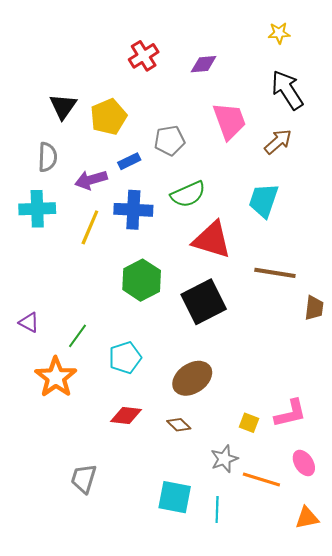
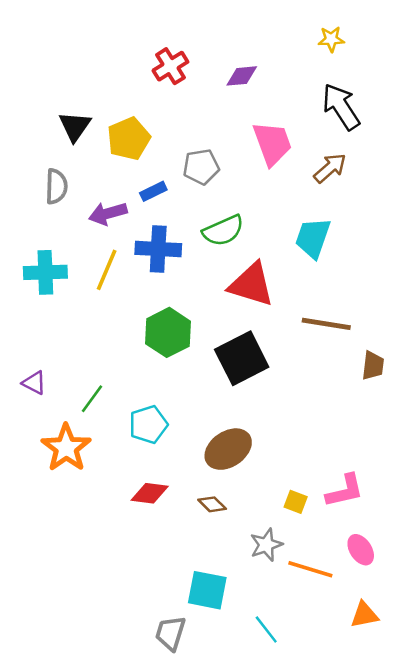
cyan cross: (37, 209) -> (45, 272), moved
gray trapezoid: (84, 479) -> (170, 633), moved
cyan line: (217, 510) -> (266, 629), moved, turned -40

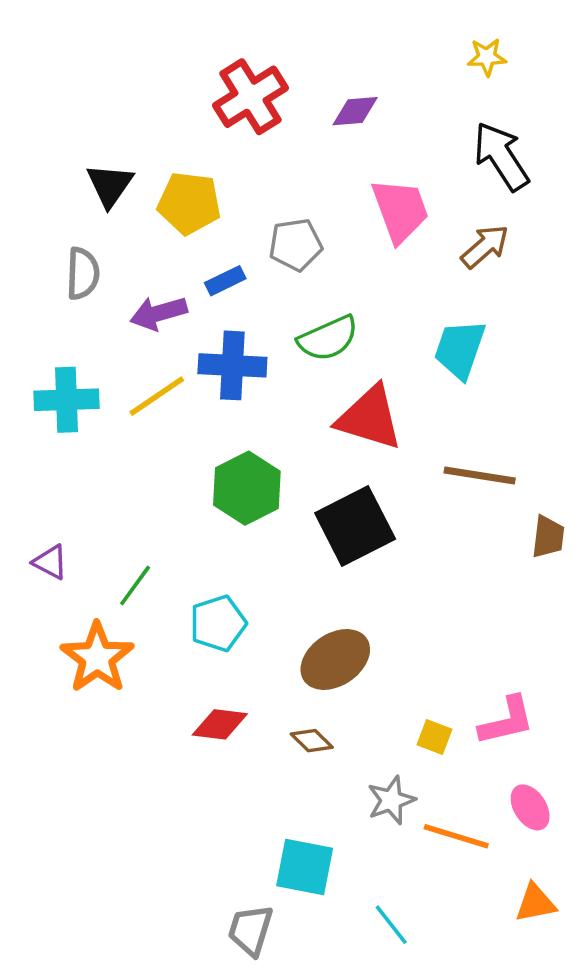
red cross: (170, 66) -> (251, 97), size x1.4
yellow pentagon: (129, 139) -> (189, 203), turned 30
yellow line: (107, 270) -> (157, 396), turned 33

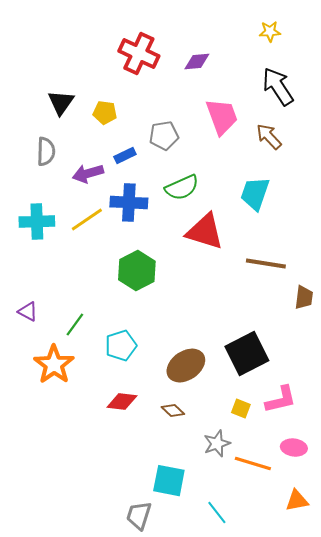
red cross: (251, 97) -> (139, 54), turned -33
yellow pentagon: (189, 203) -> (105, 113), size x0.7
brown arrow: (485, 246) -> (269, 137), turned -92
black square: (355, 526) -> (247, 354), moved
pink ellipse: (530, 807) -> (294, 448), turned -50

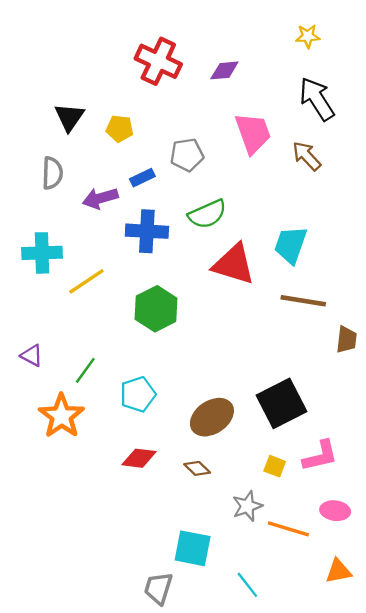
cyan trapezoid: (255, 194) -> (291, 245), moved
yellow line: (87, 220) -> (86, 281), moved

